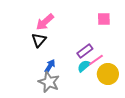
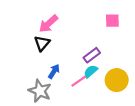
pink line: (96, 60) -> (79, 81), moved
gray star: (49, 82) -> (40, 91), moved

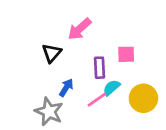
pink square: (112, 21) -> (126, 54), moved
pink arrow: (48, 24) -> (80, 29), moved
purple rectangle: (92, 55) -> (100, 68), moved, turned -56

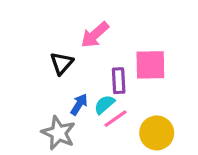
pink square: (126, 54) -> (150, 65), size x1.5
cyan semicircle: (111, 88) -> (104, 104), moved
yellow circle: (143, 98) -> (157, 133), moved

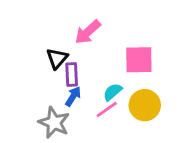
purple rectangle: (119, 81) -> (72, 74), moved
cyan semicircle: (104, 104) -> (113, 92), moved
yellow circle: (157, 133) -> (145, 105), moved

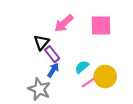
pink square: (139, 60) -> (101, 25), moved
purple rectangle: (72, 74) -> (52, 54), turned -35
pink line: (107, 110) -> (89, 82), moved

